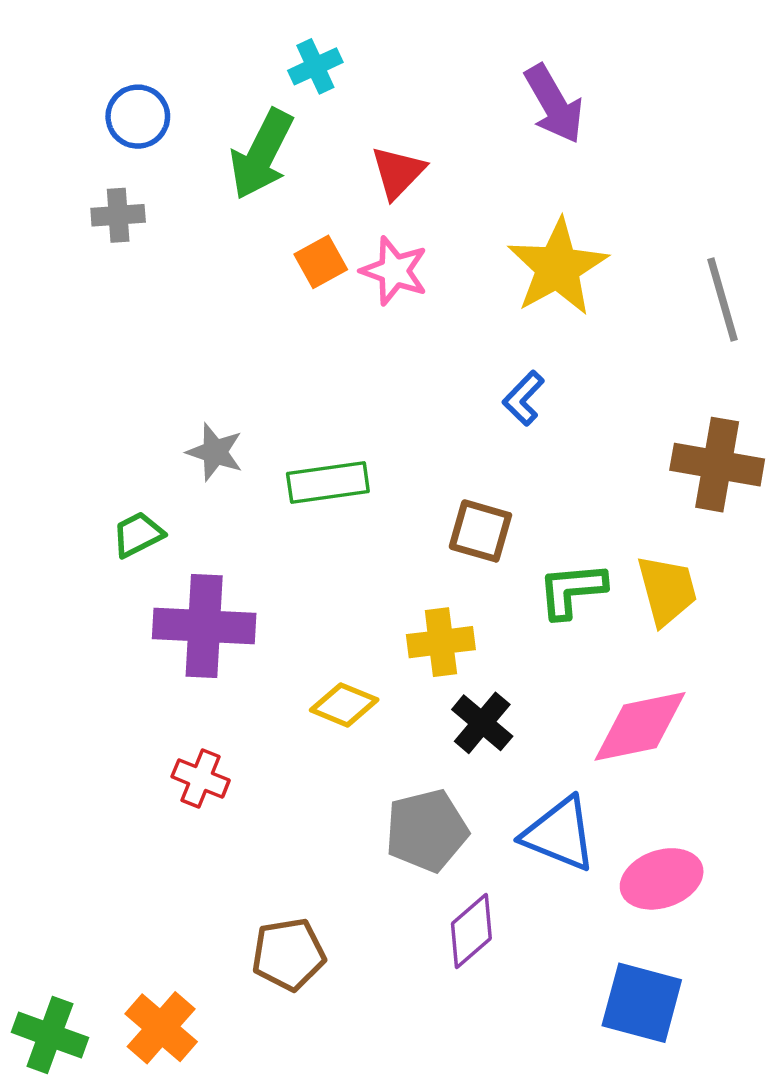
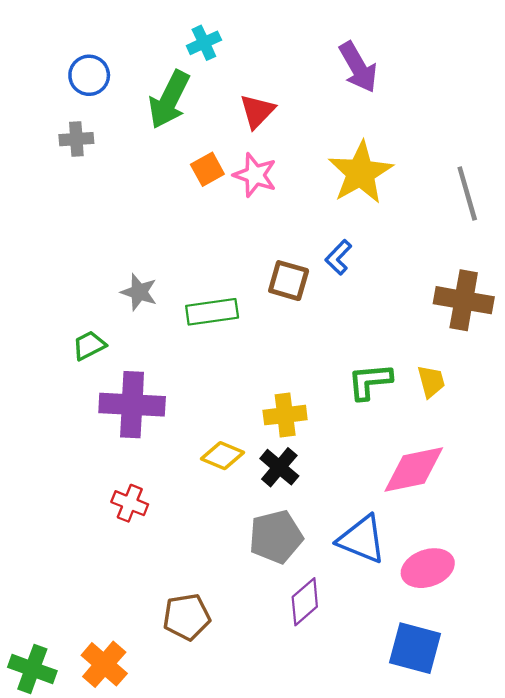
brown square: (480, 531) -> (289, 281), moved
yellow trapezoid: (667, 590) -> (431, 381), size x0.7
black cross: (482, 723) -> (279, 467), moved

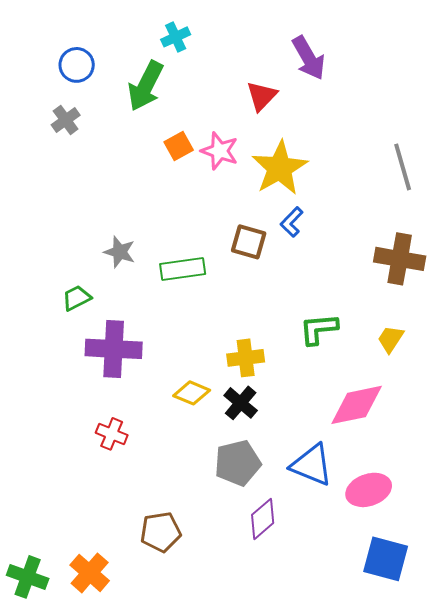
red triangle: (257, 111) -> (262, 96), moved
gray cross: (76, 139) -> (66, 120), turned -32
yellow star: (360, 173) -> (280, 168), moved
yellow trapezoid: (431, 381) -> (391, 339), moved, turned -132
blue square: (415, 648) -> (386, 559), moved

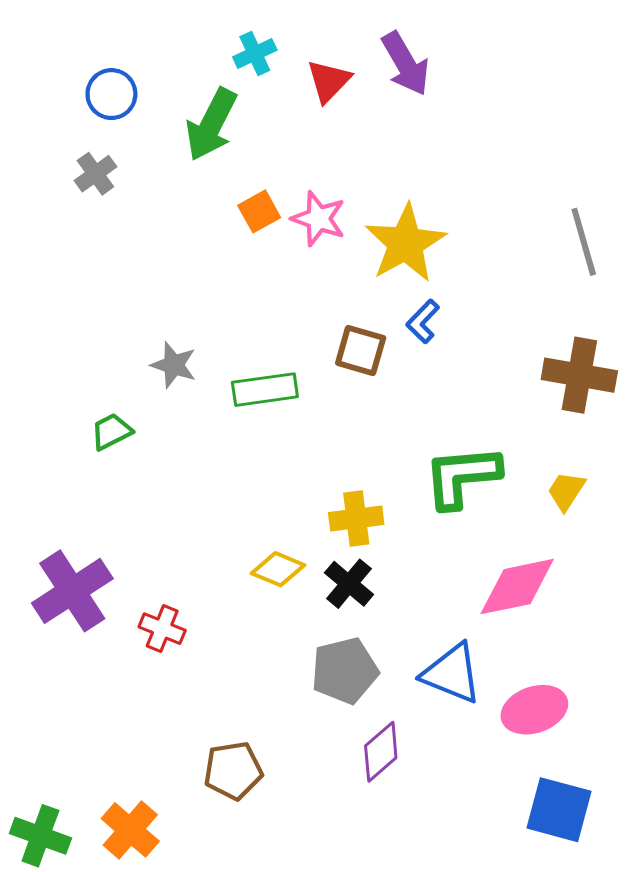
purple arrow: (309, 58) -> (405, 64), moved
red triangle: (262, 96) -> (329, 81), moved
green L-shape: (319, 329) -> (462, 476), size x1.4
purple cross: (114, 349) -> (72, 591), moved, turned -36

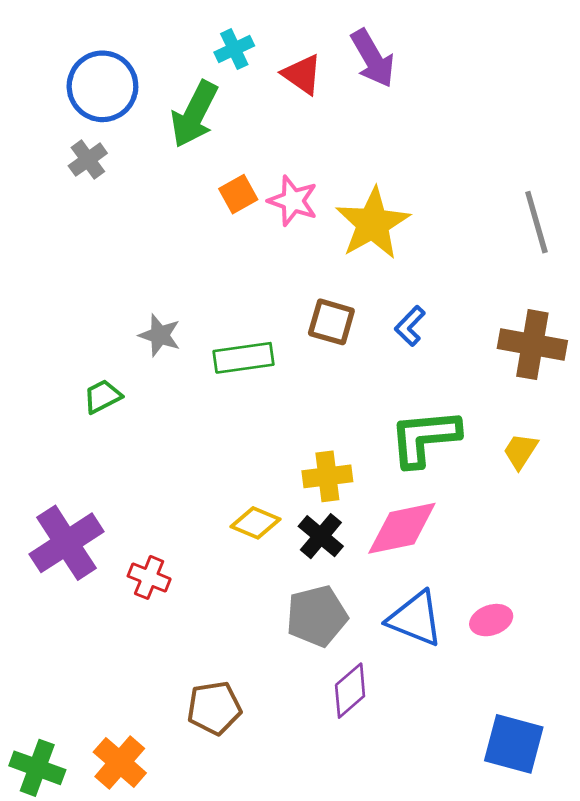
red triangle: (329, 81) -> (302, 74), turned -39
blue circle: (111, 94) -> (102, 86), size x1.5
blue L-shape: (423, 321) -> (410, 326), moved
pink diamond: (517, 587) -> (402, 528), moved
pink ellipse: (534, 710) -> (491, 620), moved, size x0.7

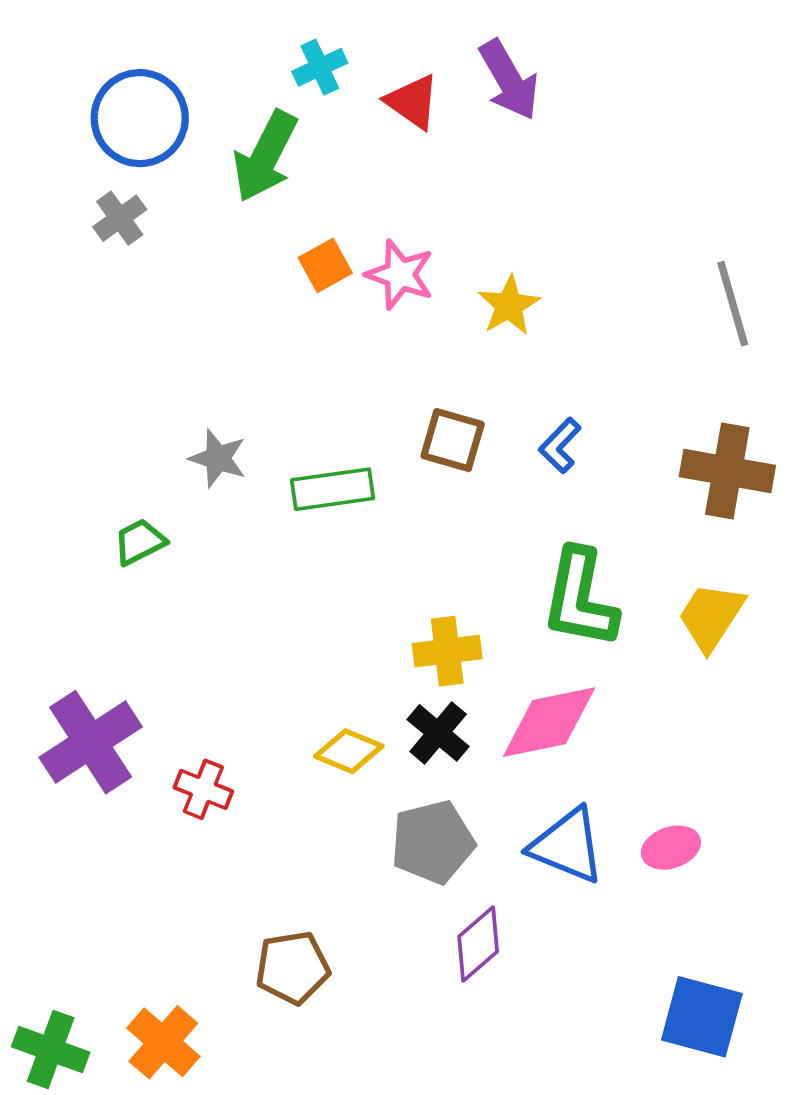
yellow star: (373, 223) -> (509, 305), size x0.6
green L-shape: (425, 438) -> (580, 598), turned -74
yellow trapezoid: (520, 451) -> (711, 617), size x1.4
yellow diamond: (256, 523) -> (349, 751), moved

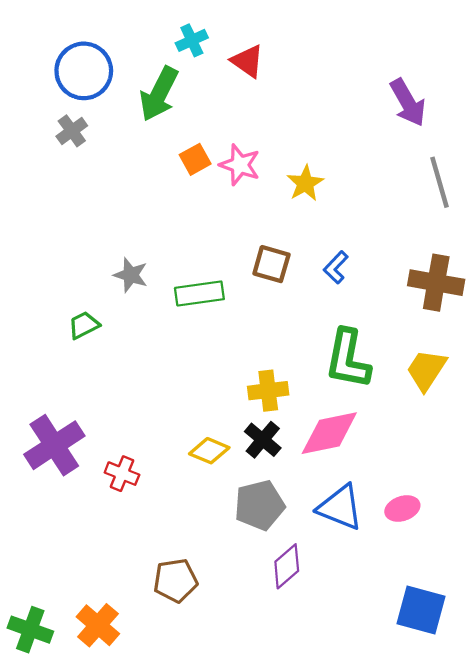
purple arrow: (509, 80) -> (408, 103), moved

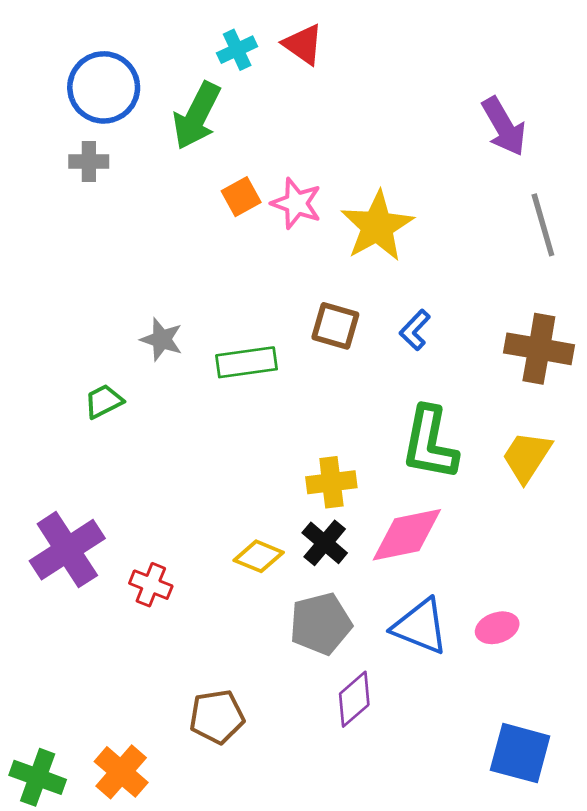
red triangle: (247, 61) -> (303, 44), moved
gray cross: (72, 131) -> (89, 162), turned 36
yellow star: (305, 183) -> (377, 226), size x1.6

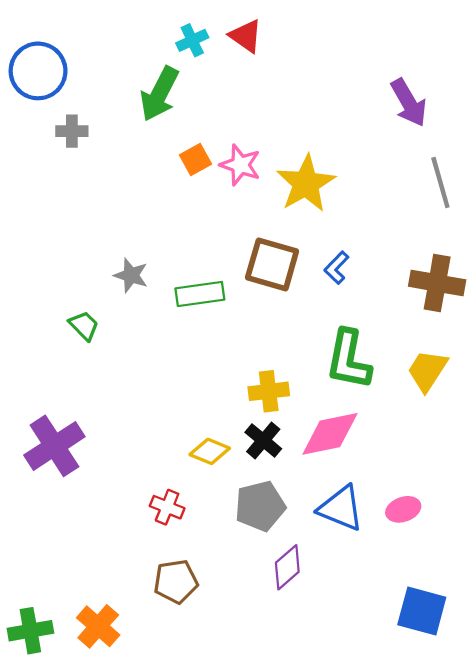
blue circle: (104, 87) -> (38, 71), moved
brown square: (335, 326) -> (272, 264), size x1.4
green trapezoid: (104, 401) -> (84, 326), turned 72
red cross: (151, 585) -> (167, 507), moved
green cross: (38, 777) -> (30, 631), turned -30

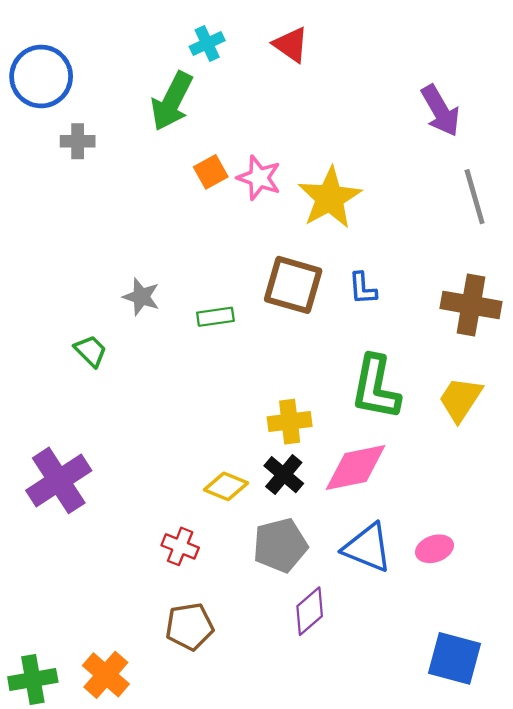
red triangle: (246, 36) -> (291, 45), moved
blue L-shape: (337, 268) -> (363, 288), turned -48
green rectangle: (200, 294) -> (215, 317), size x0.7

